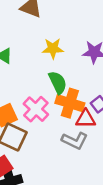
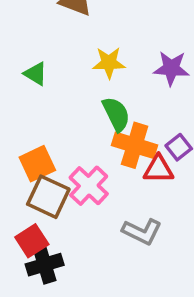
pink cross: (36, 109) -> (89, 186), moved
gray L-shape: (75, 141) -> (142, 232), moved

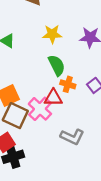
orange cross: (135, 145) -> (68, 84), size x0.6
red triangle: (158, 169) -> (53, 98), moved

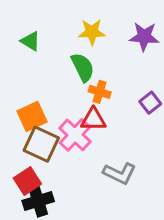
green semicircle: (57, 65) -> (83, 67), moved
orange cross: (68, 84) -> (100, 92), moved

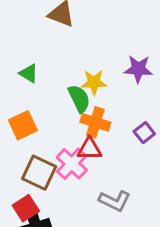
yellow star: (92, 32) -> (94, 82), moved
orange cross: (100, 92) -> (95, 122), size x1.4
orange square: (32, 116) -> (23, 125), moved

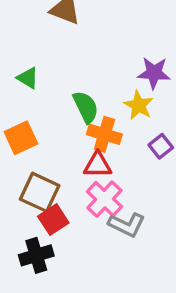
yellow star: (94, 82) -> (139, 105), moved, turned 30
pink cross: (72, 164) -> (104, 199), moved
red square: (26, 208) -> (53, 220), moved

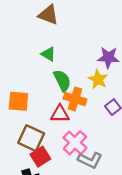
green triangle: (28, 78) -> (48, 54), moved
orange square: (21, 138) -> (18, 101), turned 30
red triangle: (98, 165) -> (60, 114), moved

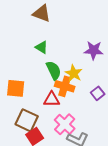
yellow star: (98, 79) -> (74, 73), moved

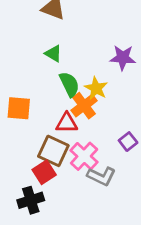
orange cross: (65, 86) -> (84, 106), turned 36
purple square: (98, 93) -> (128, 142), moved
brown square: (27, 120) -> (53, 151), moved

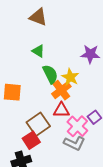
red triangle: (67, 123) -> (61, 110), moved
brown square: (53, 151) -> (38, 124), turned 30
pink cross: (84, 156) -> (77, 126), moved

